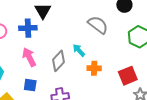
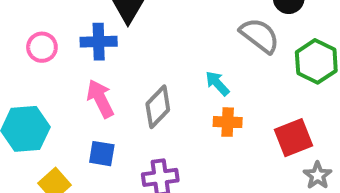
gray semicircle: (98, 25) -> (260, 35), moved
cyan arrow: (79, 50) -> (217, 83), moved

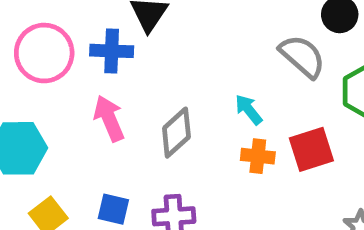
pink circle: (42, 47) -> (44, 53), size x1.6
red square: (294, 138) -> (311, 149), moved
blue square: (102, 154) -> (113, 209), moved

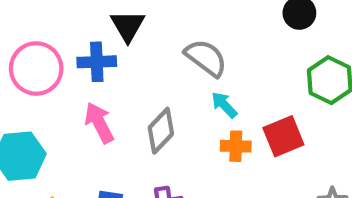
gray semicircle: (302, 56) -> (206, 58), moved

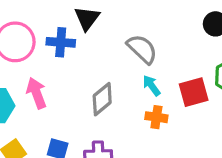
pink arrow: (99, 123) -> (37, 93), moved
red square: (283, 136) -> (194, 92), moved

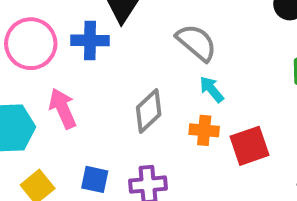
red square: (194, 92) -> (249, 146), moved
orange cross: (156, 117) -> (204, 130), moved

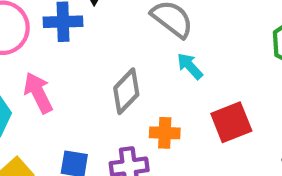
orange cross: (204, 130) -> (165, 133), moved

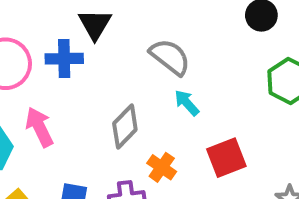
orange cross: (165, 133) -> (162, 167), turned 32

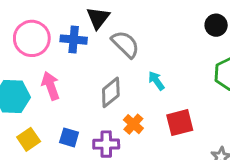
gray semicircle: (170, 57) -> (125, 44), moved

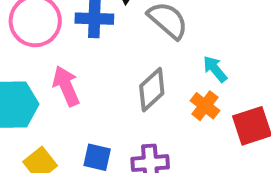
orange cross: (133, 124) -> (205, 106), moved

